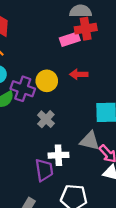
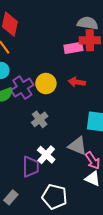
purple cross: (23, 89) -> (22, 88), turned 30
white cross: (58, 155) -> (46, 155), turned 36

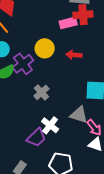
yellow circle: (46, 84) -> (45, 48), moved
purple trapezoid: (31, 167) -> (36, 138), turned 50

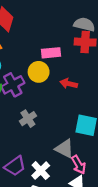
pink rectangle: (68, 23) -> (51, 53), moved
white cross: (50, 125) -> (41, 171), moved

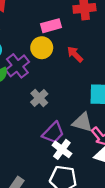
red arrow: (69, 84) -> (75, 54), turned 42
purple trapezoid: (15, 166) -> (53, 133), moved

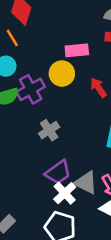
gray triangle: (82, 122) -> (86, 183), moved

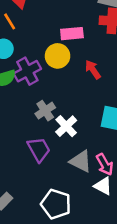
purple trapezoid: (58, 172) -> (39, 149), moved, turned -84
white cross: (65, 193) -> (66, 126), moved

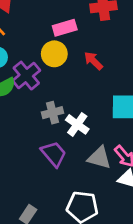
gray cross: (45, 111) -> (53, 113), turned 30

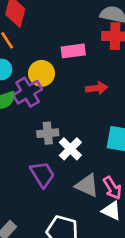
yellow circle: (54, 54) -> (42, 73), moved
red arrow: (93, 61) -> (97, 88), turned 120

